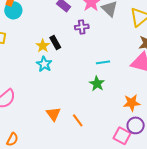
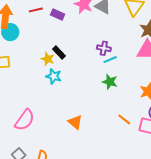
purple cross: (82, 27) -> (104, 48), moved, turned 32
orange line: (78, 120) -> (124, 119), moved

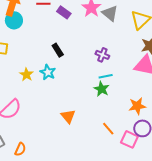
yellow star: (48, 59) -> (26, 75), moved
cyan line: (110, 60) -> (106, 76), moved
orange triangle: (75, 122) -> (68, 116), moved

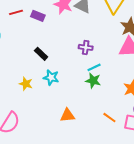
cyan star: (48, 72) -> (51, 77), moved
yellow star: (26, 75) -> (26, 84), moved
orange triangle: (68, 116) -> (68, 115), turned -42

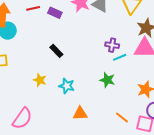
purple cross: (86, 47) -> (112, 45), moved
cyan line: (94, 67) -> (120, 57), moved
cyan star: (51, 77) -> (67, 86), moved

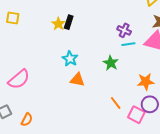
black rectangle: (56, 51) -> (69, 22), turned 48
yellow star: (40, 80) -> (58, 24), moved
orange triangle: (80, 113) -> (77, 80), moved

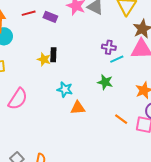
pink semicircle: (19, 79) -> (18, 99), moved

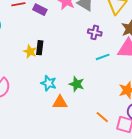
purple cross: (109, 47) -> (95, 32), moved
green star: (105, 82) -> (77, 84), moved

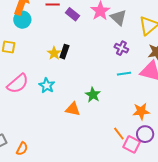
cyan star: (49, 83) -> (47, 85), moved
orange line: (102, 117) -> (119, 134), moved

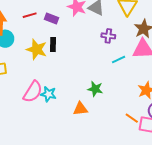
black rectangle: (64, 52) -> (53, 45), moved
yellow star: (54, 53) -> (37, 49), moved, size x1.5
pink semicircle: (18, 84) -> (33, 92), moved

